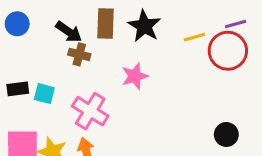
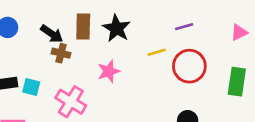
purple line: (236, 24) -> (184, 27), moved
yellow line: (195, 37) -> (157, 52), moved
red circle: (228, 51) -> (189, 66), moved

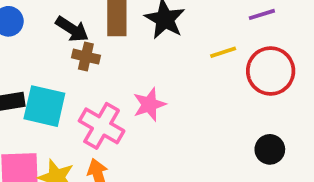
pink star: (109, 71) -> (149, 105), moved
cyan square: (31, 87) -> (44, 106), size x1.6

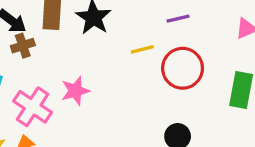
brown cross: (86, 57) -> (23, 46), turned -35

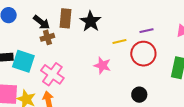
purple line: (178, 19) -> (146, 31), moved
pink star: (75, 91) -> (102, 65), moved, turned 30

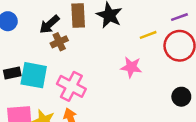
black arrow: (42, 22) -> (49, 24), turned 108

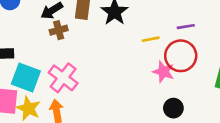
pink star: (131, 67) -> (163, 72), moved
cyan square: (34, 75) -> (26, 78), moved

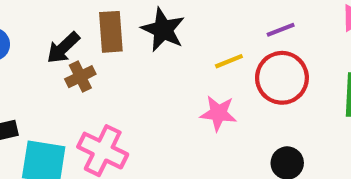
pink star: (163, 72) -> (218, 113), moved

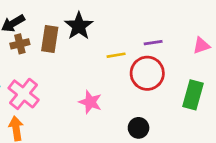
brown rectangle: (111, 32) -> (50, 39), moved
pink star: (218, 113) -> (90, 102), moved

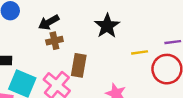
brown rectangle: (50, 39) -> (79, 65), moved

